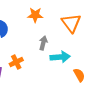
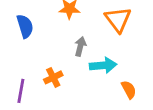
orange cross: (16, 62) -> (53, 77), moved

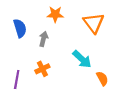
gray arrow: (80, 46) -> (43, 39), moved
cyan arrow: (103, 65) -> (82, 59), turned 48

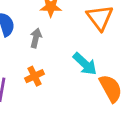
orange semicircle: (102, 78) -> (111, 88), size x1.5

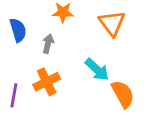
orange cross: (35, 76) -> (47, 82), size x1.4

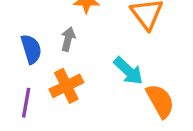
blue semicircle: (18, 30) -> (31, 49), moved

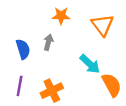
orange cross: (66, 86) -> (52, 91), moved

